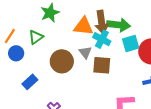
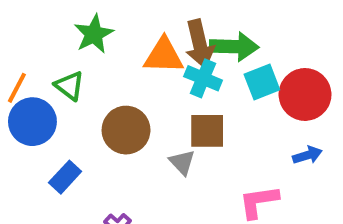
green triangle: (36, 37) -> (70, 86), turned -42
gray triangle: (85, 52) -> (182, 162), moved
blue circle: (16, 53) -> (32, 122), size x1.5

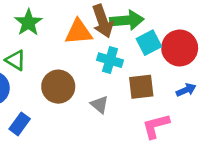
cyan cross: (203, 78) -> (110, 60), moved
brown square: (207, 131) -> (141, 87), moved

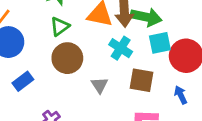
green triangle: (16, 60) -> (60, 26), moved, turned 36
blue arrow: (186, 90) -> (181, 95), turned -108

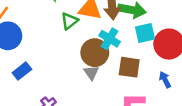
green triangle: (60, 26) -> (69, 21), moved
brown circle: (67, 58) -> (95, 53), moved

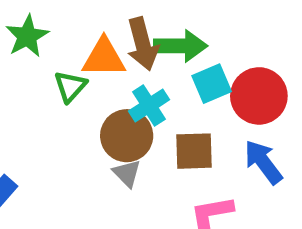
cyan cross: (110, 39) -> (149, 105), turned 36
blue arrow: (165, 80) -> (263, 162), size x1.5

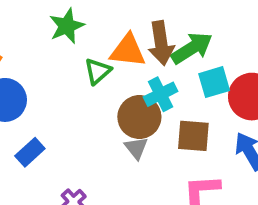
green arrow: (180, 46) -> (192, 48), turned -39

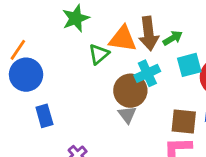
green arrow: (192, 48) -> (173, 38), size x0.6
brown square: (193, 136) -> (184, 122), moved
blue rectangle: (30, 152) -> (44, 116), turned -65

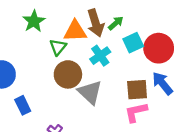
brown circle: (130, 91) -> (68, 74), moved
gray triangle: (127, 115) -> (90, 92), size x1.6

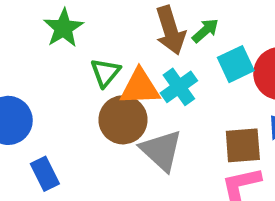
orange triangle: (75, 31) -> (140, 87), moved

